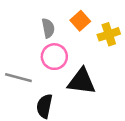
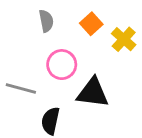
gray semicircle: (48, 28) -> (46, 21), moved
yellow cross: (109, 34) -> (124, 39), turned -30

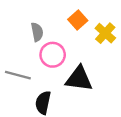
gray semicircle: (46, 21) -> (37, 32), moved

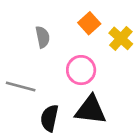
pink circle: (53, 55) -> (81, 70), moved
black triangle: (79, 79) -> (91, 110), moved

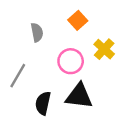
yellow cross: (121, 38) -> (104, 49), moved
gray line: (21, 87) -> (18, 76), turned -75

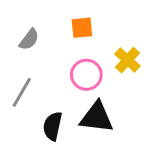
orange square: (78, 20) -> (82, 28), moved, turned 36
gray semicircle: (37, 32) -> (29, 39), moved, turned 48

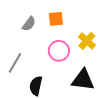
gray semicircle: (29, 39) -> (29, 24), moved
black triangle: (97, 117) -> (83, 80), moved

